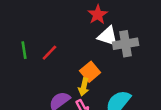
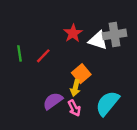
red star: (98, 15) -> (73, 33), moved
gray cross: (126, 44) -> (115, 34), moved

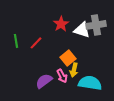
yellow arrow: (75, 88) -> (74, 70), moved
cyan semicircle: (107, 103) -> (90, 83), turned 60
pink arrow: (74, 108) -> (62, 76), moved

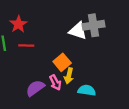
red star: (61, 24) -> (18, 24), moved
red line: (36, 43) -> (26, 45), turned 48
cyan semicircle: (90, 83) -> (87, 90), size x0.7

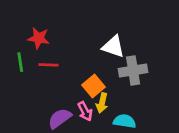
red star: (18, 24) -> (39, 38), turned -30
gray cross: (94, 25) -> (133, 71), moved

